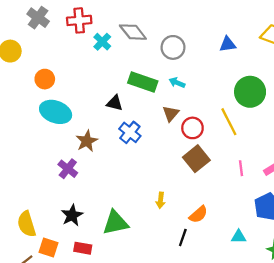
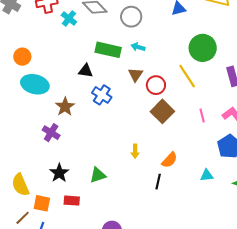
green triangle: (115, 223) -> (98, 175), size x0.7

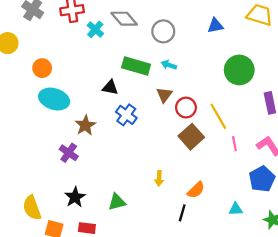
yellow line: (187, 76) -> (218, 116), moved

